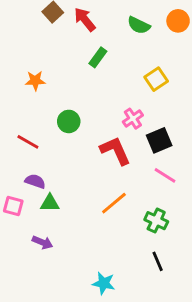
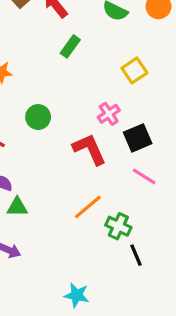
green cross: (156, 221) -> (118, 226), moved
black line: (158, 261) -> (136, 255), moved

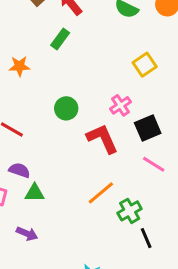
green rectangle: (70, 46) -> (60, 39), moved
green circle: (38, 117) -> (66, 108), moved
green cross: (118, 226) -> (130, 211), turned 35

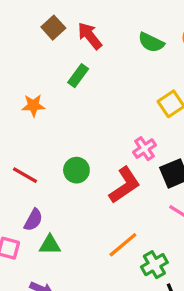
green circle: (66, 108) -> (76, 170), moved
red L-shape: (102, 139) -> (125, 185), turned 80
purple semicircle: (19, 170) -> (33, 220), turned 100

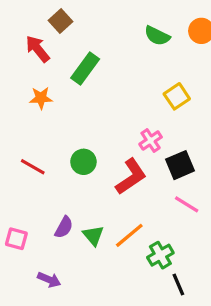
red arrow: (90, 36) -> (38, 49), moved
green rectangle: (78, 76) -> (85, 69), size x1.4
purple semicircle: (33, 220) -> (64, 227), moved
green triangle: (50, 245) -> (93, 235), moved, turned 50

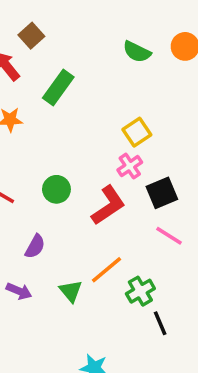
yellow square: (177, 96) -> (137, 132), moved
purple semicircle: (64, 227) -> (35, 246), moved
green triangle: (93, 235) -> (71, 291), moved
purple arrow: (49, 280) -> (19, 291), moved

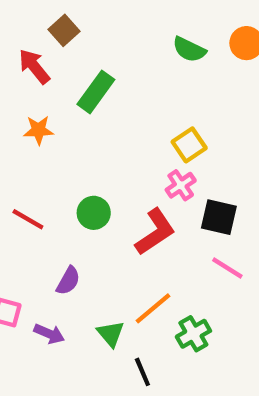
black square: (162, 193) -> (219, 217), turned 36
black line: (160, 323) -> (142, 372), moved

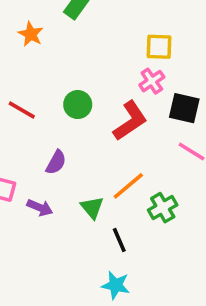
orange star: (39, 130) -> (31, 34), turned 30
yellow square: (189, 145) -> (159, 47), turned 36

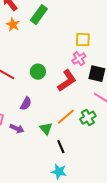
orange star: (31, 34) -> (13, 25), moved
green cross: (163, 208) -> (88, 118), moved

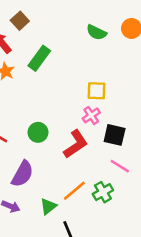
purple semicircle: (26, 104) -> (22, 174), size x1.5
green triangle: (46, 129) -> (48, 206), turned 32

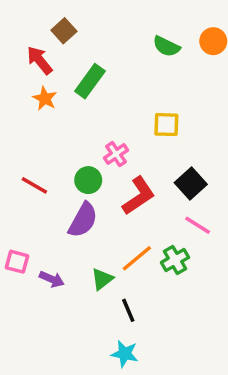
pink cross: (91, 115) -> (116, 154), moved
black square: (115, 135) -> (191, 184), turned 35
purple semicircle: (22, 174) -> (83, 220), moved

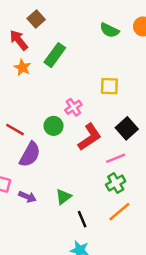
purple semicircle: (83, 220) -> (30, 154), moved
pink line: (198, 225) -> (116, 158), moved, turned -54
orange line: (137, 258) -> (119, 212), moved

